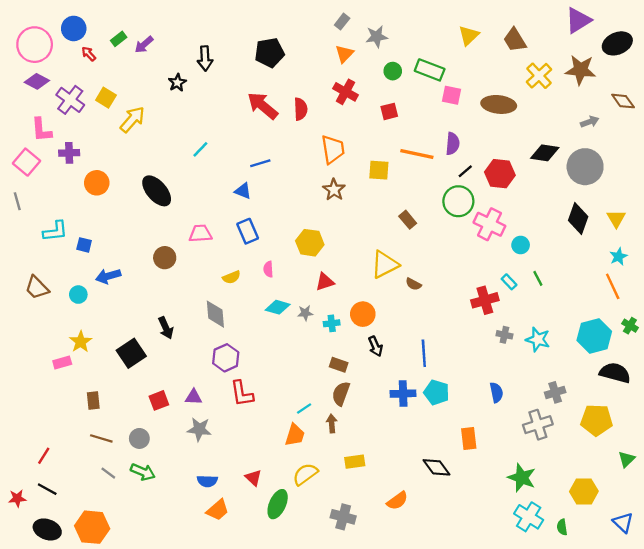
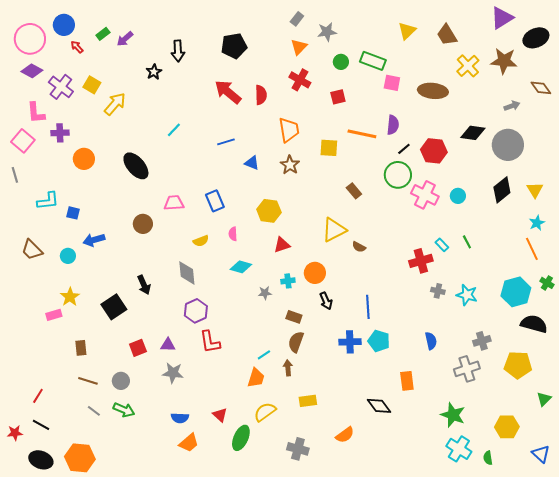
blue triangle: (243, 191) -> (252, 163), moved
black diamond: (578, 219) -> (502, 190), turned 32
cyan circle: (521, 245) -> (458, 196), moved
gray star: (305, 313) -> (265, 293), moved

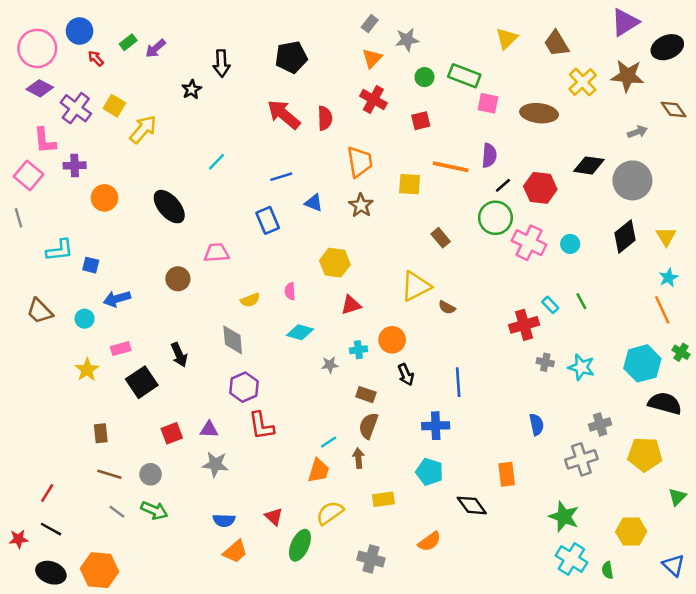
blue rectangle: (215, 201) -> (268, 220), moved
pink rectangle: (54, 315) -> (121, 349), moved
cyan pentagon: (379, 341) -> (429, 472), moved

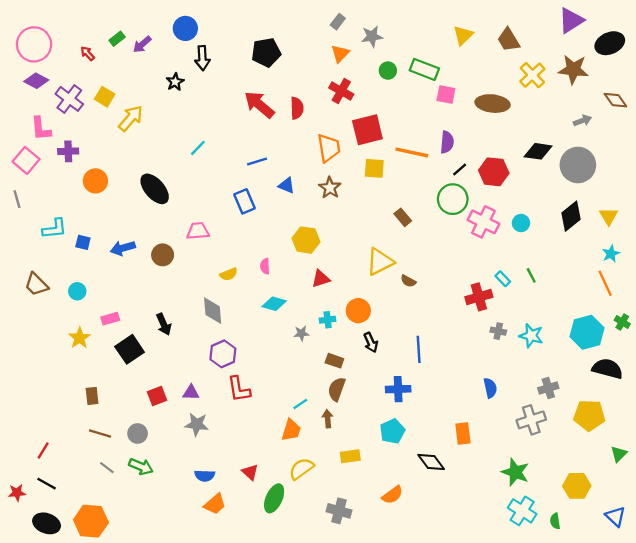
blue circle: (80, 31) -> (185, 28), moved
red square: (421, 121) -> (367, 130), moved, size x1.8
blue arrow: (117, 299) -> (123, 248), moved
cyan pentagon: (429, 472) -> (392, 431), turned 30

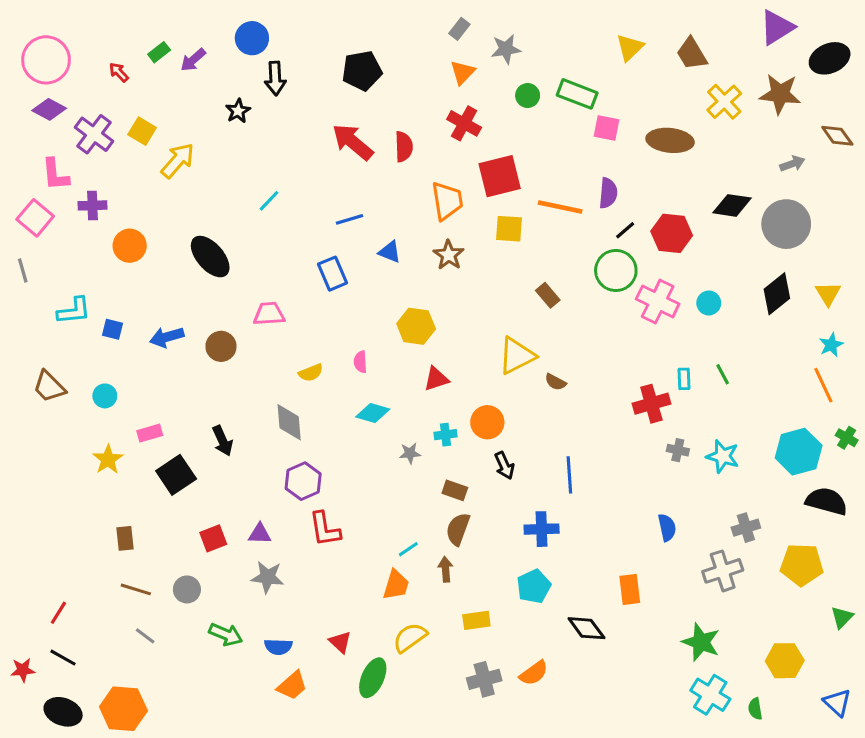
cyan rectangle: (503, 279) -> (684, 379), turned 42
green arrow: (141, 466) -> (226, 634), moved
gray cross: (339, 511) -> (484, 679), moved, turned -30

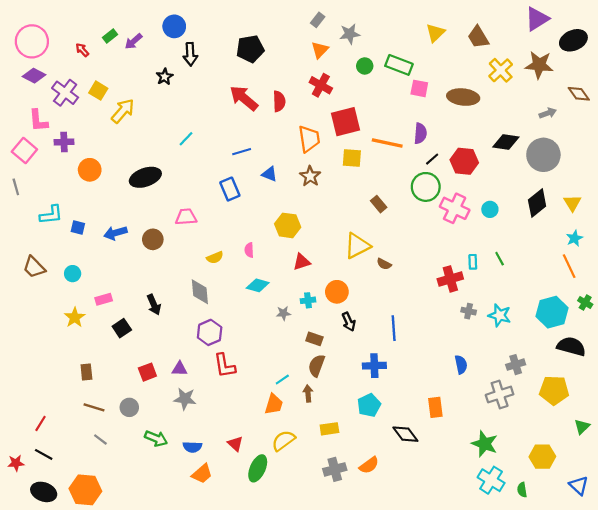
black ellipse: (210, 257) -> (145, 177), turned -68
black square: (176, 475) -> (122, 328), size x0.7

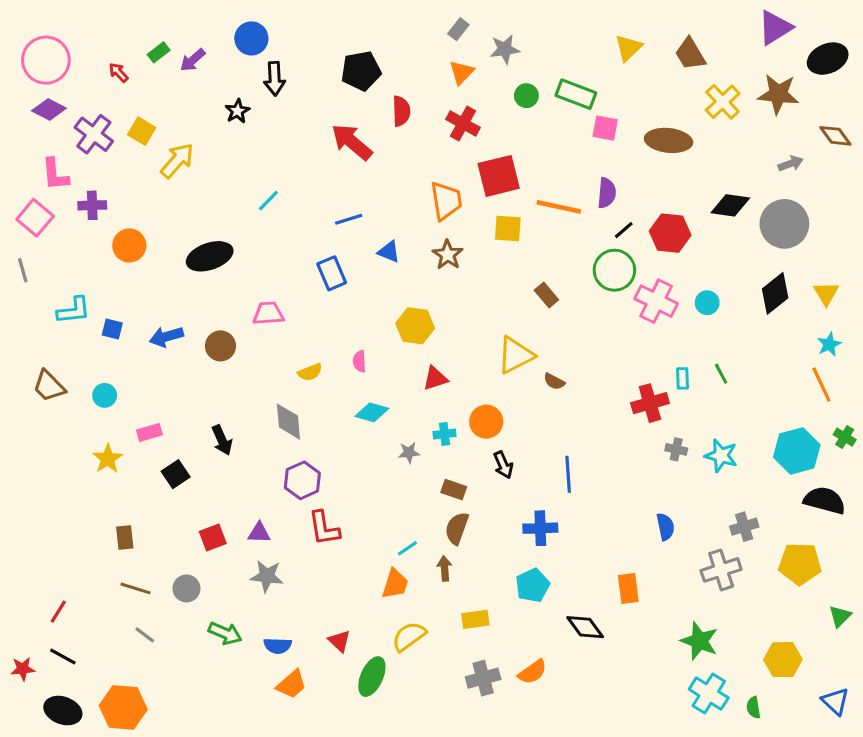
red semicircle: (279, 101) -> (401, 111), moved

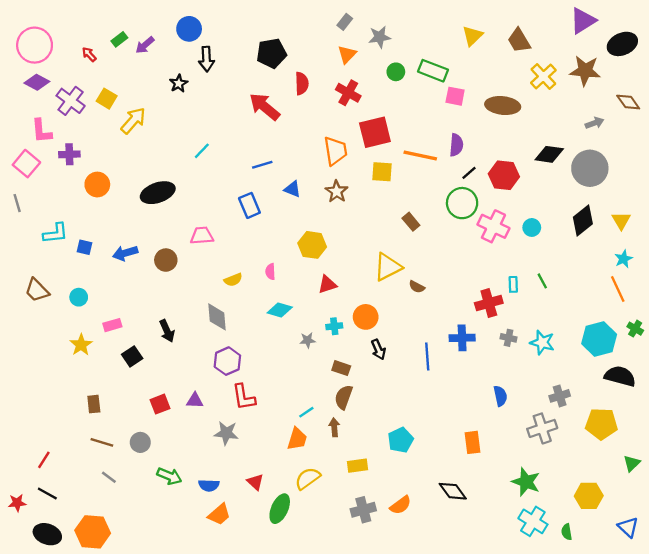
blue cross: (540, 528) -> (462, 338), moved
gray star: (267, 576) -> (226, 433), moved
black diamond: (585, 627) -> (453, 491), moved

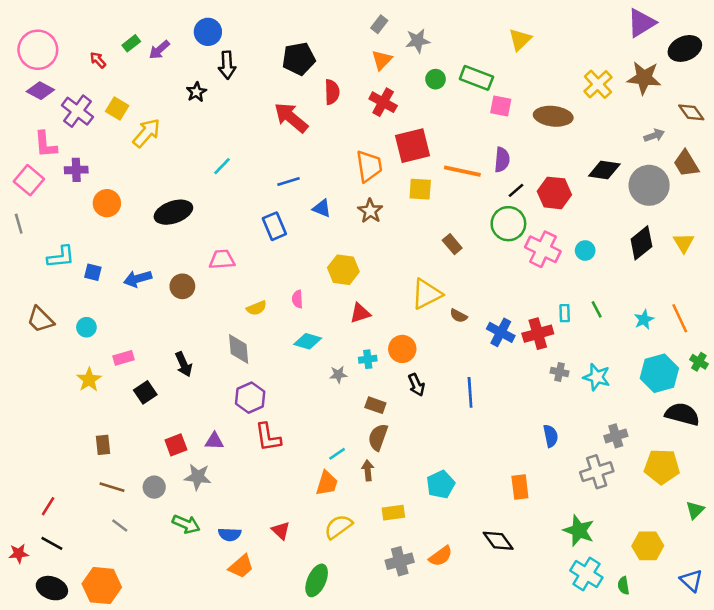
brown trapezoid: (519, 40) -> (686, 164), moved
cyan star: (624, 259) -> (644, 320), moved
blue cross: (462, 338) -> (501, 332), moved, turned 30
gray star: (226, 433) -> (198, 477), moved
green ellipse: (280, 509) -> (317, 580), moved

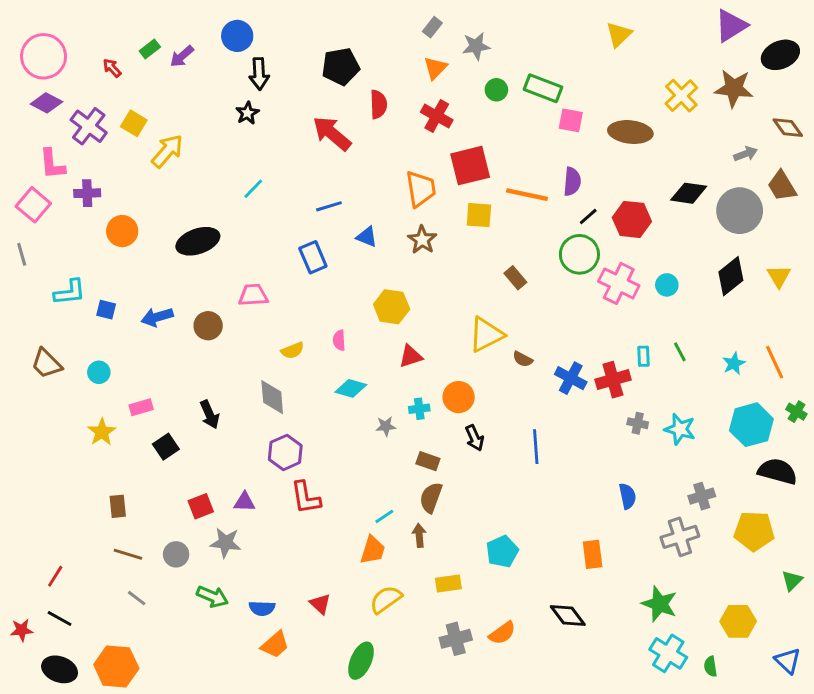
yellow triangle: (520, 40) -> (619, 34), moved
black star: (196, 92) -> (247, 113), moved

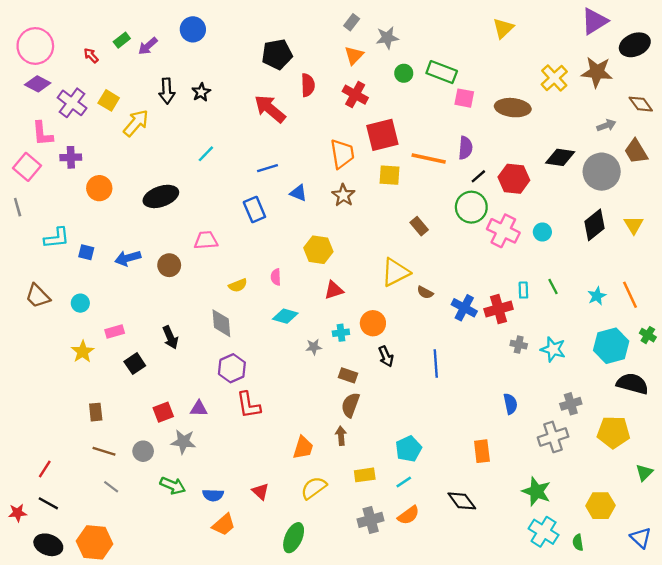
black arrow: (259, 74) -> (167, 91), moved
cyan line: (384, 516) -> (404, 482), moved

